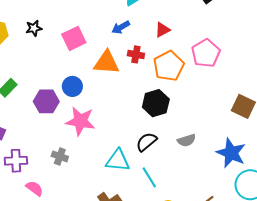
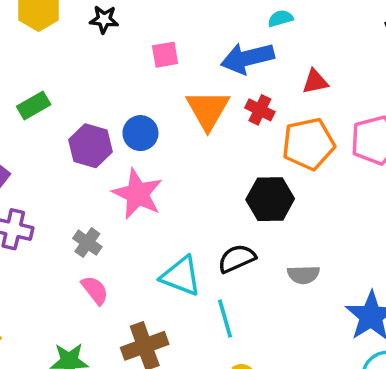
blue arrow: (121, 27) -> (247, 58), size x1.6
pink square: (74, 38) -> (165, 55), size x0.7
orange triangle: (107, 63) -> (208, 110), turned 40
pink semicircle: (34, 188) -> (95, 290), moved

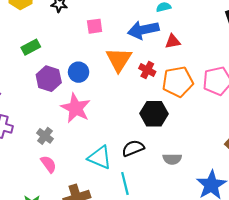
red triangle: (315, 82) -> (173, 41), moved
green rectangle: (34, 105) -> (31, 47), moved
red cross: (260, 110) -> (147, 70), moved

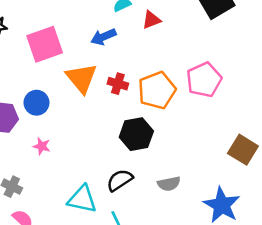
pink square: (95, 26) -> (45, 44), size x1.8
blue arrow: (143, 30) -> (103, 37), size x0.7
red triangle: (173, 41) -> (151, 20), moved
pink star: (76, 108) -> (42, 146), size x0.5

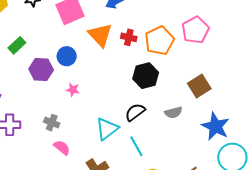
brown square: (243, 150) -> (199, 86), moved, turned 30
cyan triangle: (82, 199) -> (107, 129), turned -45

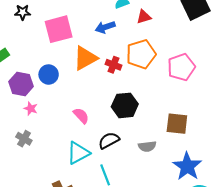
orange triangle: (100, 35) -> (85, 58), turned 36
orange pentagon: (159, 41) -> (141, 54), moved
brown square: (199, 86) -> (177, 124), turned 30
pink star: (73, 90) -> (31, 109), moved
pink semicircle: (62, 148) -> (81, 116), moved

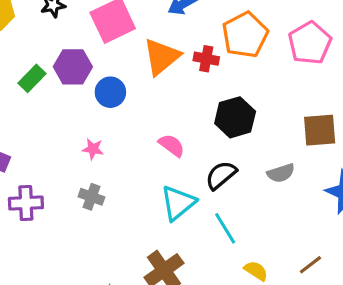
purple hexagon: (21, 84) -> (73, 67), moved

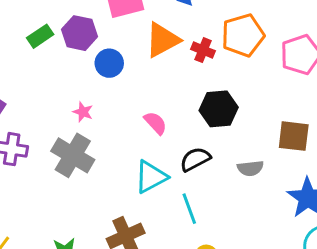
gray cross: (91, 197) -> (73, 155), size x1.8

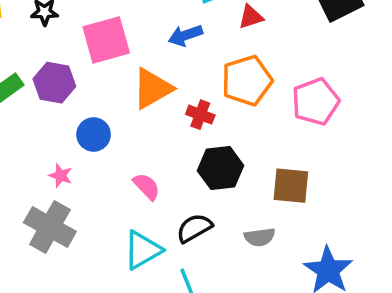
red cross: (203, 50) -> (200, 115), moved
blue circle: (109, 63) -> (94, 134), moved
brown square: (294, 136) -> (291, 186), moved

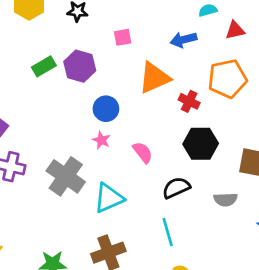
pink square: (106, 40) -> (123, 37), size x0.5
pink star: (61, 176) -> (101, 140), moved
cyan triangle: (143, 250) -> (109, 198), moved

